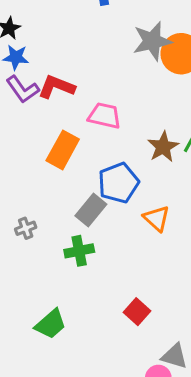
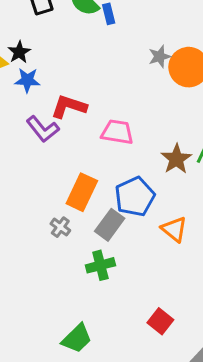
gray star: (152, 41) -> (160, 56), size x0.6
purple L-shape: (23, 89) -> (43, 129), moved
orange rectangle: (63, 150) -> (82, 192), moved
gray cross: (26, 228) -> (60, 227), moved, turned -30

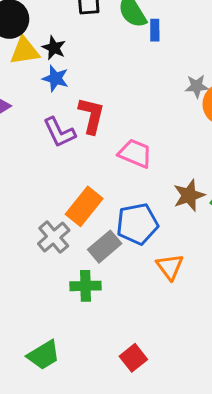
black star: (19, 52) -> (54, 48), turned -30
red L-shape: (69, 107) -> (92, 116), turned 72
gray cross: (60, 227) -> (54, 237), size x1.5

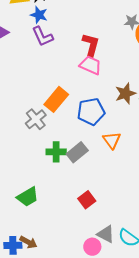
red L-shape: (92, 116) -> (91, 45), moved
purple L-shape: (59, 132) -> (43, 36), moved
gray rectangle: (105, 247) -> (77, 152), moved

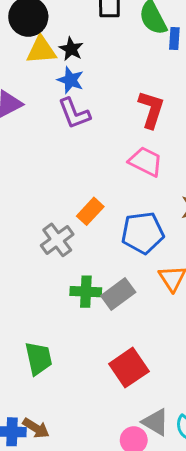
red L-shape: (91, 45) -> (151, 109), moved
orange rectangle: (56, 99) -> (90, 211), size x0.7
green trapezoid: (28, 197) -> (39, 358), turned -75
red square: (87, 200) -> (129, 368), size x1.4

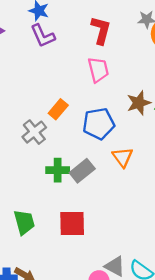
pink trapezoid: (145, 161) -> (98, 70), turned 52
red square: (129, 368) -> (72, 223), moved, turned 36

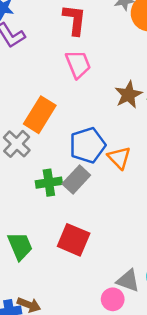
orange rectangle: (58, 109) -> (40, 115), size x1.5
blue pentagon: (99, 124) -> (87, 145), moved
red square: (72, 223) -> (74, 240), turned 32

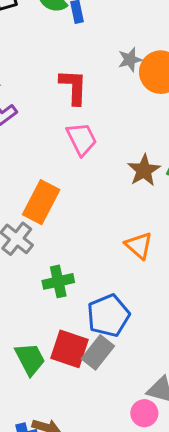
blue pentagon: (87, 145) -> (108, 316), moved
gray rectangle: (76, 179) -> (98, 352), moved
red square: (74, 240) -> (70, 349), moved

